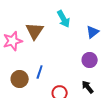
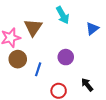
purple circle: (90, 60) -> (66, 57), moved
brown circle: (20, 79) -> (18, 59), moved

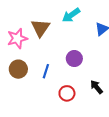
cyan arrow: (63, 15) -> (71, 15), turned 84
brown circle: (18, 59) -> (18, 69), moved

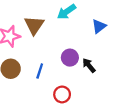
black arrow: (97, 87) -> (89, 65), moved

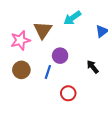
purple circle: (70, 58) -> (60, 56), moved

